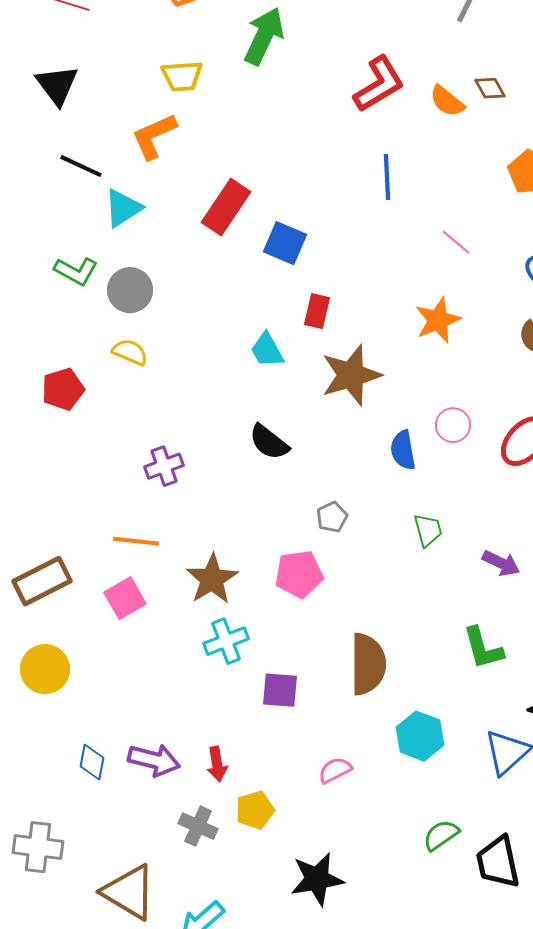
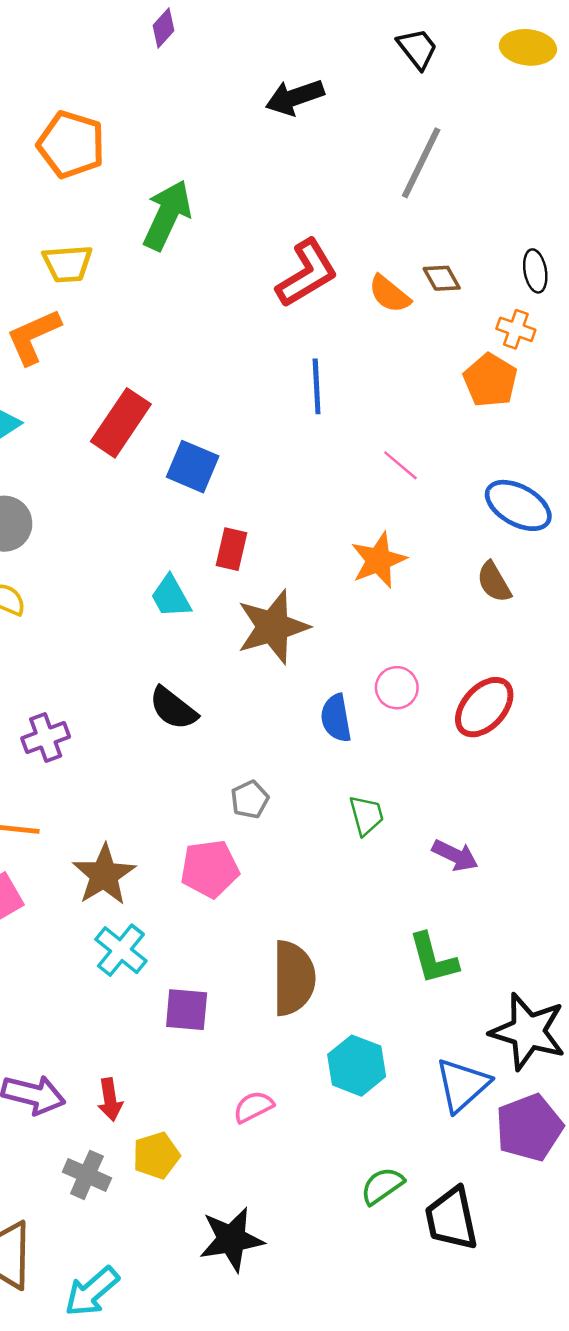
cyan cross: (226, 641) -> (121, 950), turned -30

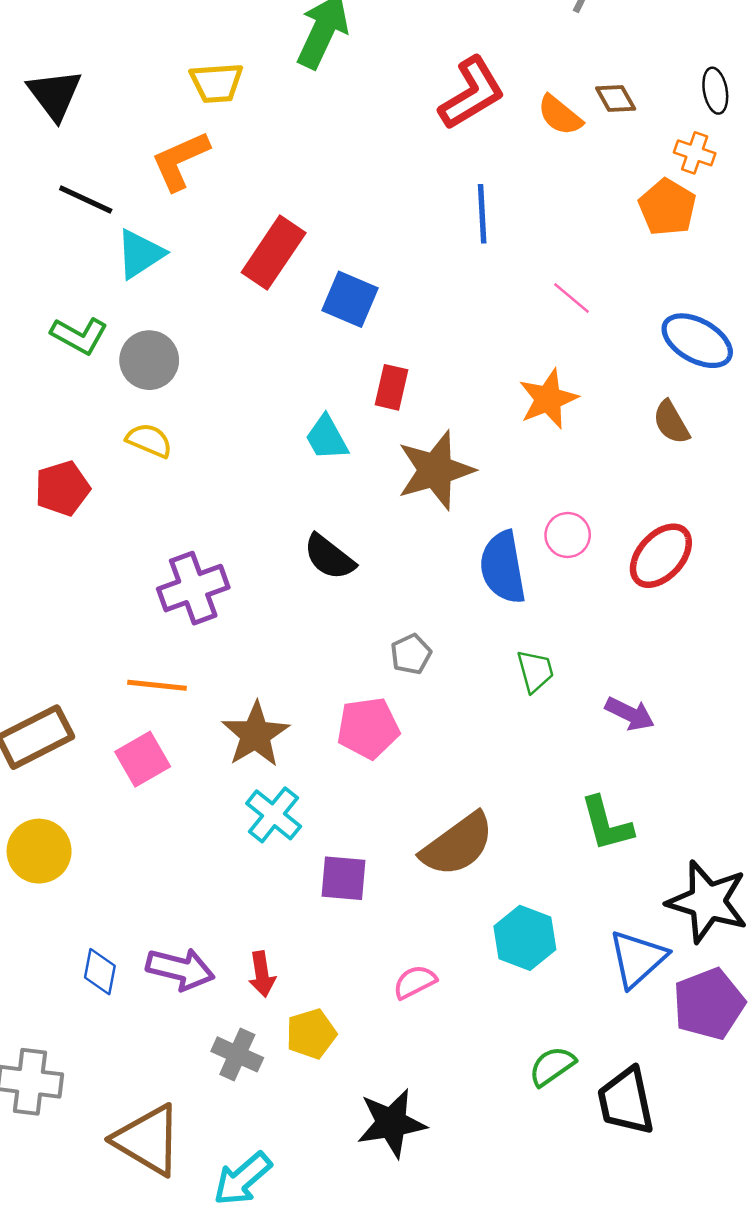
blue semicircle: (336, 718) -> (503, 567), size x1.4
purple cross: (46, 738) -> (193, 588), size x1.4
brown semicircle: (293, 978) -> (458, 845), turned 54

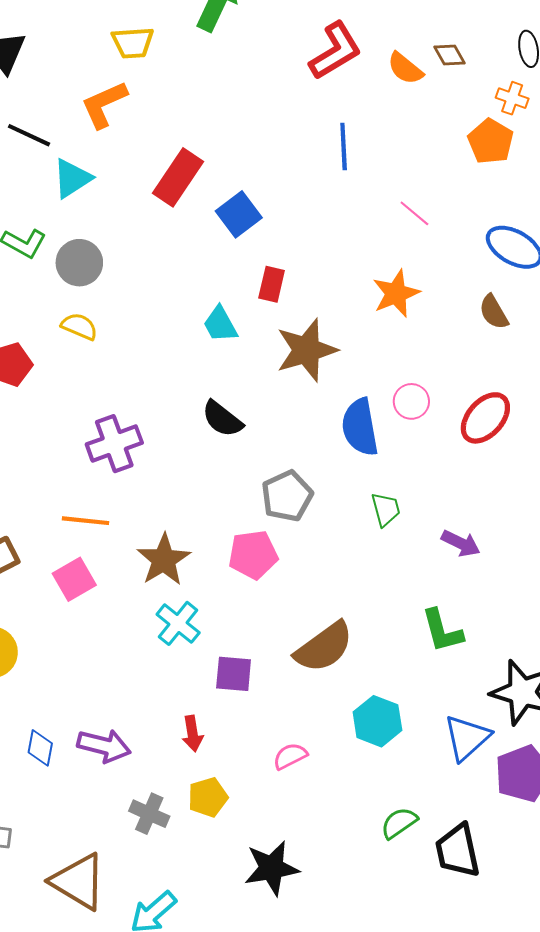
blue square: (350, 299) -> (239, 214), turned 30
gray pentagon: (411, 654) -> (287, 496), size x1.6
red arrow: (262, 974) -> (192, 733), moved

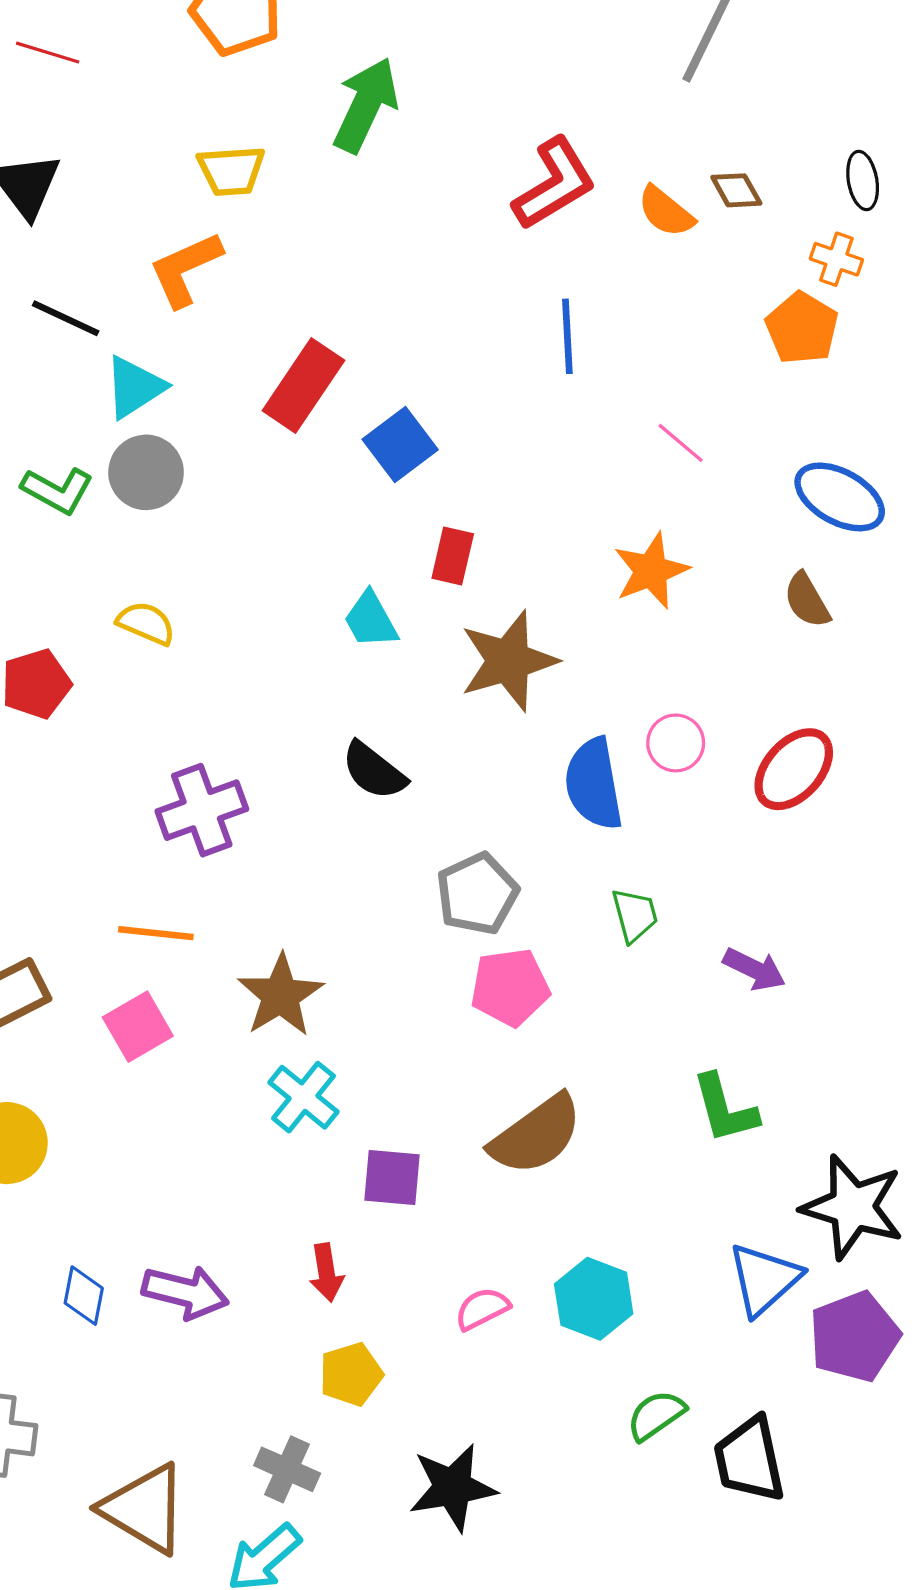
gray circle: (79, 263) -> (146, 472), moved
pink pentagon: (253, 555) -> (510, 987), moved
cyan hexagon: (377, 721) -> (594, 1299), moved
gray cross: (149, 814) -> (287, 1469), moved

